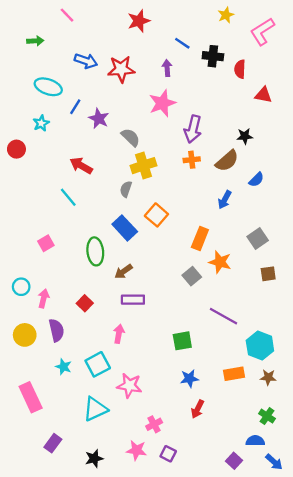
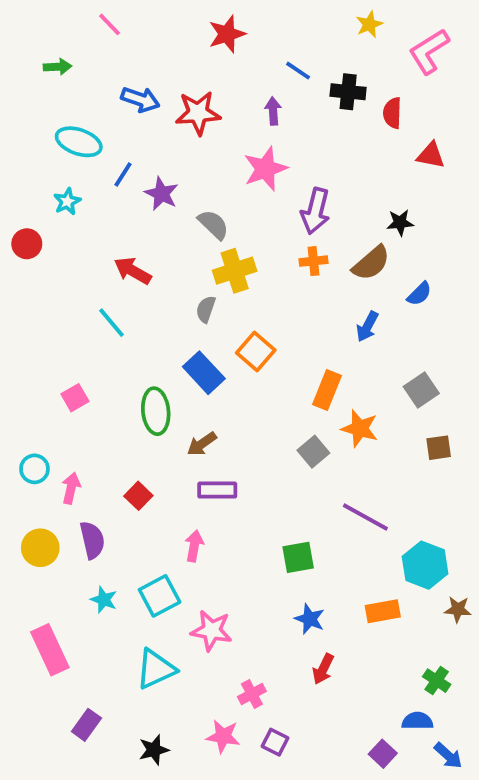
brown star: (268, 377) -> (458, 609), moved
blue star: (189, 378) -> (310, 619), turned 30

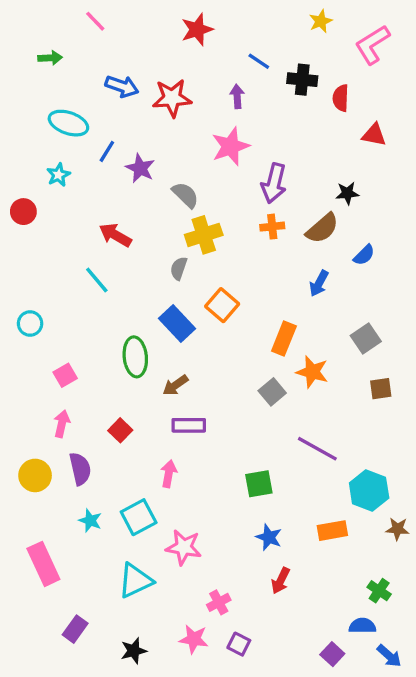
pink square: (75, 398) -> (65, 375), moved
cyan circle: (34, 469) -> (30, 323), moved

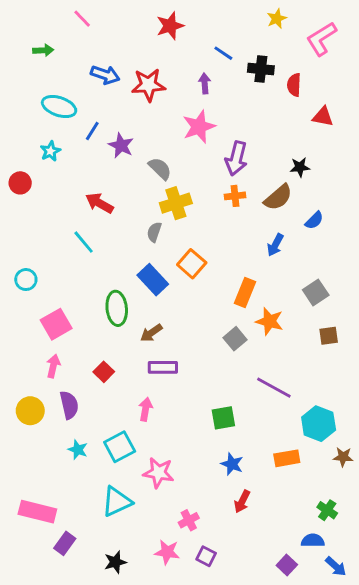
pink square: (65, 375) -> (56, 324), size x1.5
pink rectangle: (43, 564) -> (37, 512), moved, turned -51

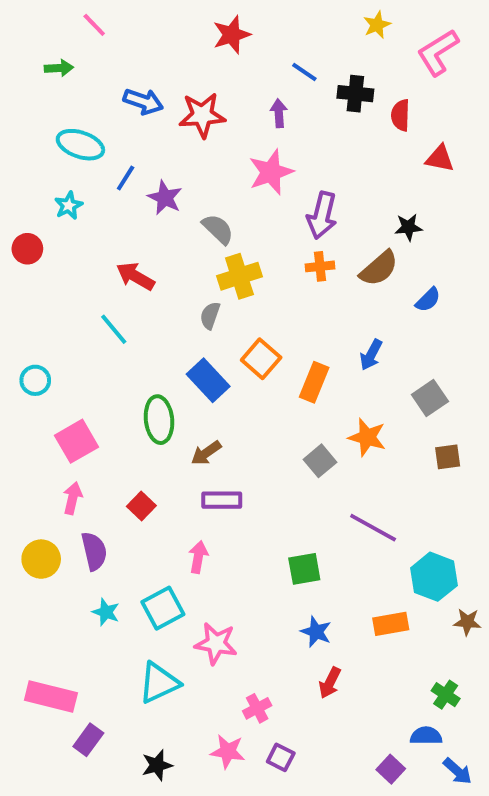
pink line: (82, 19) -> (94, 25), moved
blue arrow: (275, 245) -> (371, 355), moved
orange rectangle: (245, 292) -> (314, 382), moved

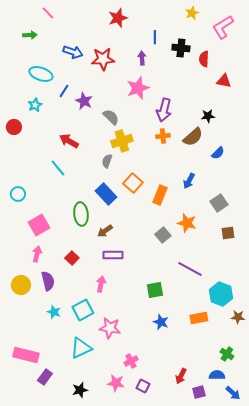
blue line: (304, 72) -> (155, 37), turned 56
red arrow: (330, 683) -> (181, 376), moved
purple square: (391, 769) -> (199, 392), turned 32

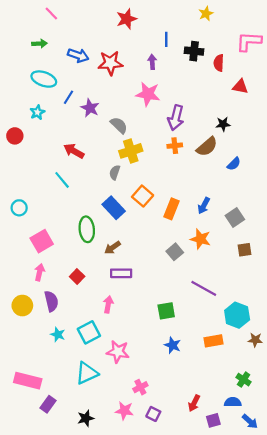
pink L-shape: (223, 27) -> (249, 41), moved, turned 35
green arrow: (30, 35) -> (40, 44), moved
pink star: (138, 88) -> (148, 94), turned 30
blue arrow: (189, 181) -> (204, 206), moved

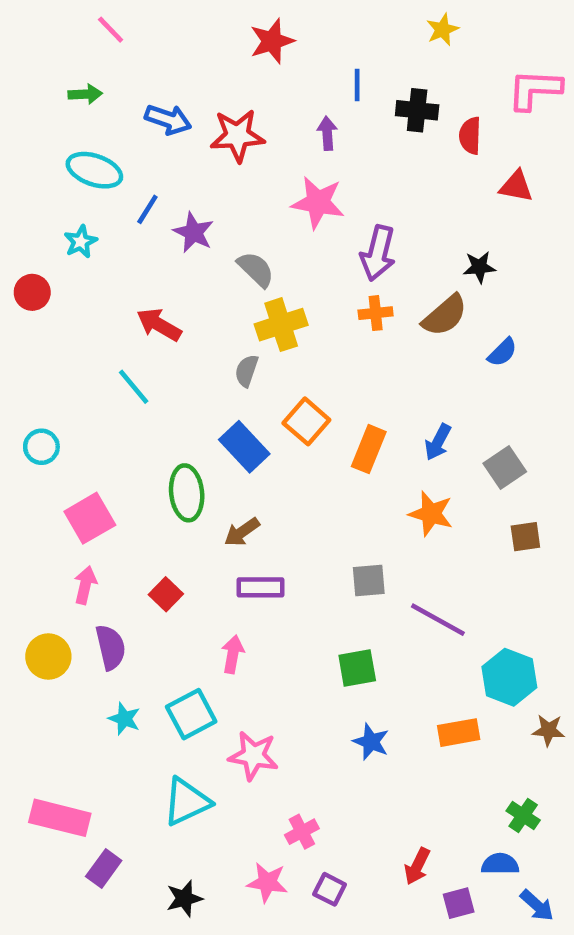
gray square: (175, 252) -> (369, 580), moved, turned 35

